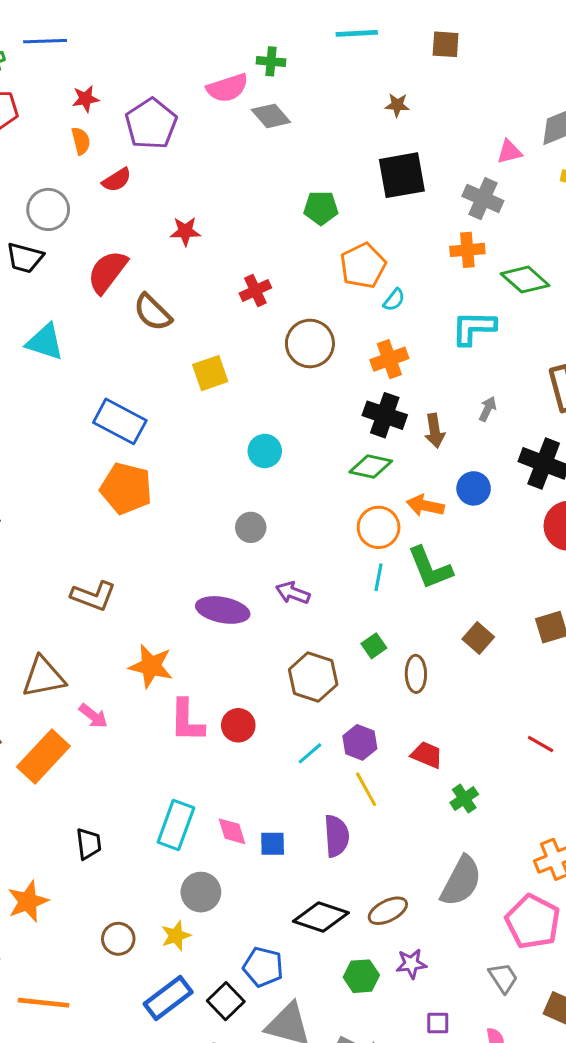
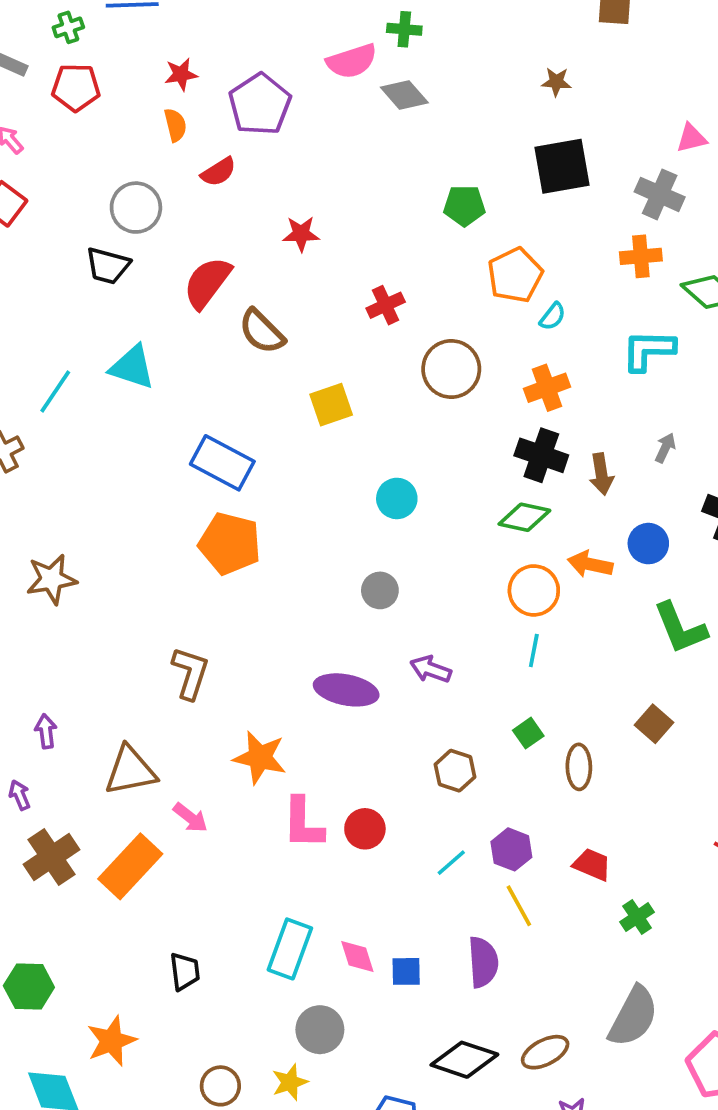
green L-shape: (430, 568) -> (680, 628), moved
brown L-shape: (93, 596) -> (190, 673), turned -93
brown hexagon: (313, 677) -> (455, 771), size x0.7

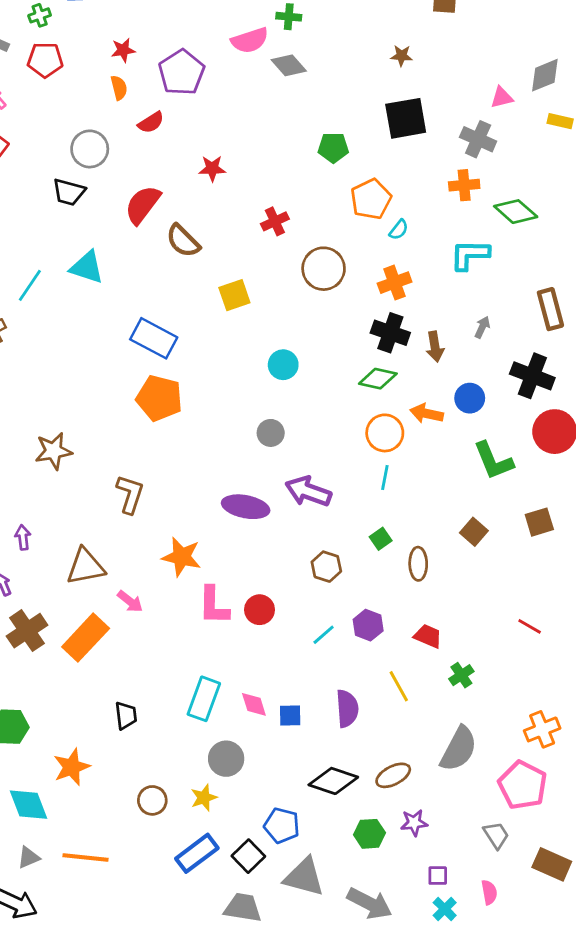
brown star: (51, 579) -> (54, 451), moved
purple arrow: (431, 669) -> (308, 491), size x1.5
yellow line: (519, 906) -> (399, 686), moved

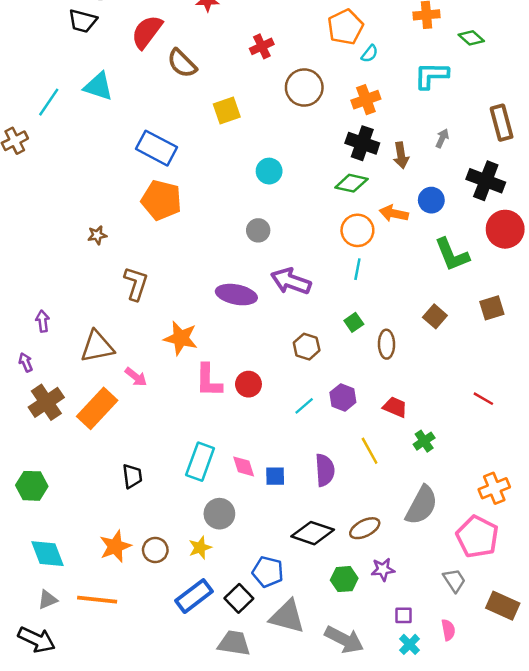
green diamond: (516, 212) -> (471, 38), size x0.7
brown star: (54, 451) -> (97, 235), moved, size x0.6
orange star: (72, 767) -> (115, 546), moved

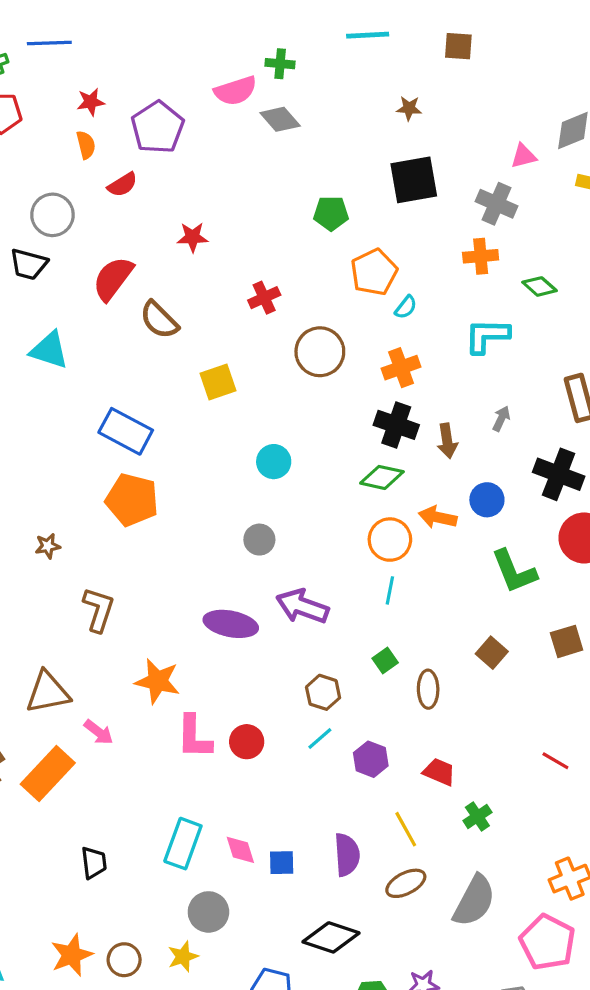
cyan line: (304, 406) -> (320, 738), moved
brown ellipse: (365, 528) -> (406, 883), moved

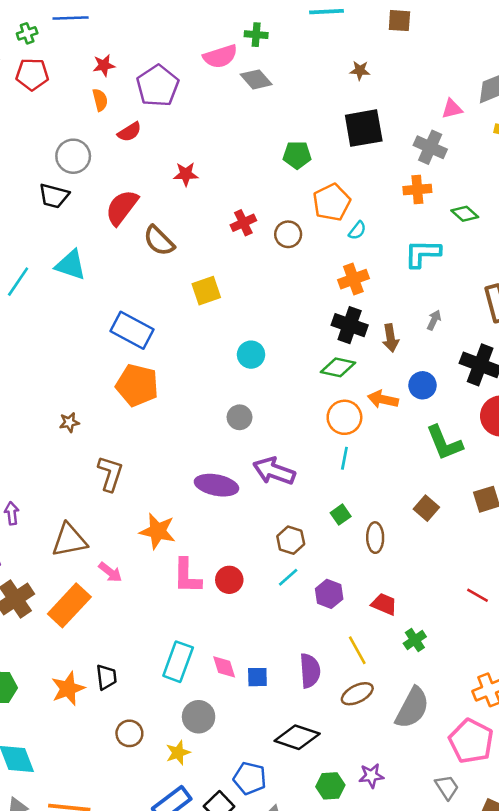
brown circle: (320, 352) -> (288, 234), moved, size x0.7
orange star: (72, 955) -> (68, 689), moved
brown circle: (124, 960) -> (129, 733), moved

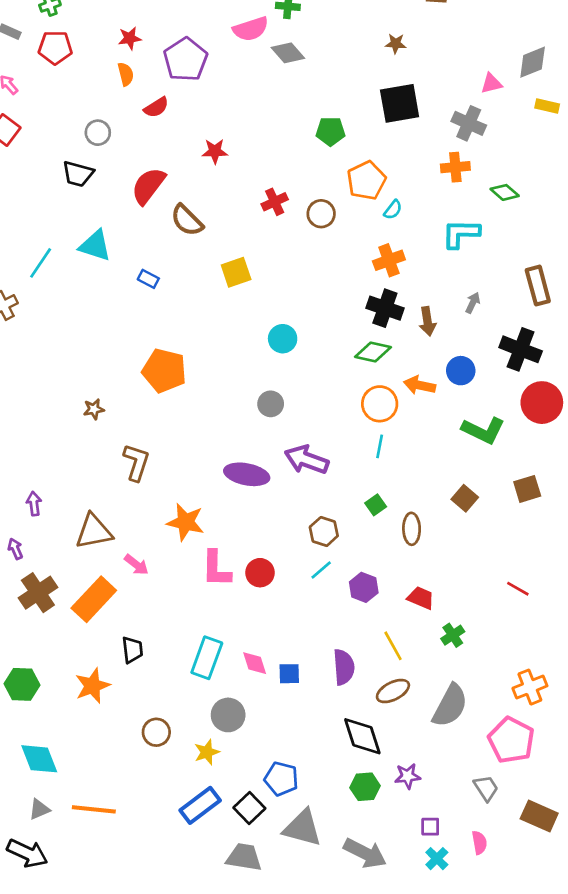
gray circle: (73, 156) -> (98, 133), size x0.7
blue rectangle: (132, 330) -> (148, 279), moved, size x0.5
green L-shape: (444, 443) -> (483, 430), turned -42
black trapezoid: (106, 677) -> (132, 650), moved
black diamond: (297, 737) -> (362, 736), moved, turned 54

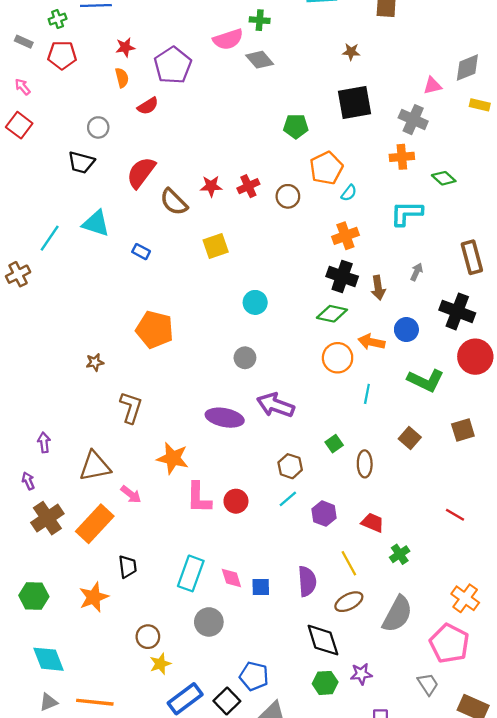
red star: (215, 151) -> (211, 186), moved
cyan line: (380, 446) -> (367, 394), moved
orange cross: (530, 687) -> (465, 598), turned -32
yellow star: (207, 752) -> (160, 664), moved

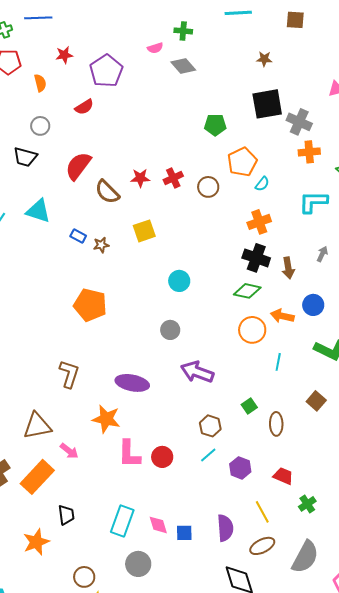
pink semicircle: (228, 39) -> (155, 48), size x0.6
orange semicircle: (122, 78) -> (40, 83), moved
gray cross: (413, 120) -> (299, 122), moved
brown star: (95, 362) -> (101, 245), moved
purple ellipse: (225, 418) -> (132, 383), moved

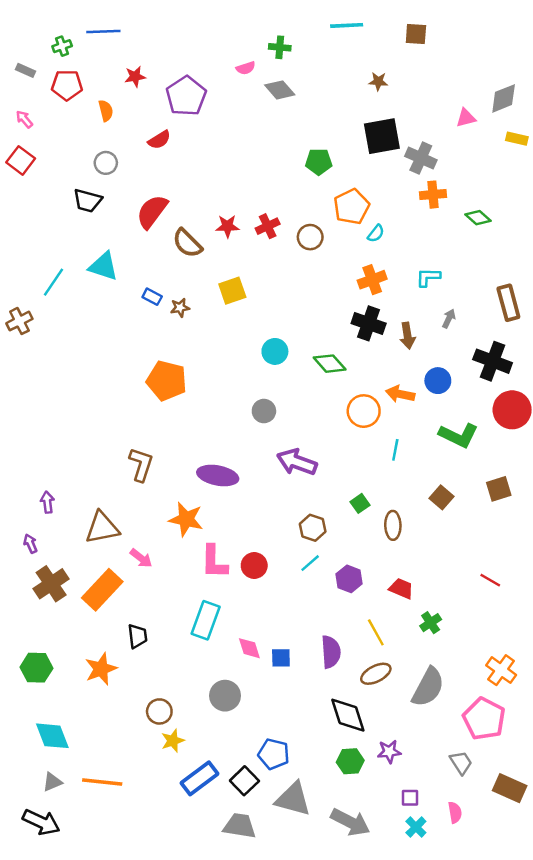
cyan L-shape: (313, 202) -> (428, 277), moved, size x0.7
green diamond: (247, 291) -> (330, 364), moved, turned 36
cyan rectangle: (122, 521) -> (206, 620), moved

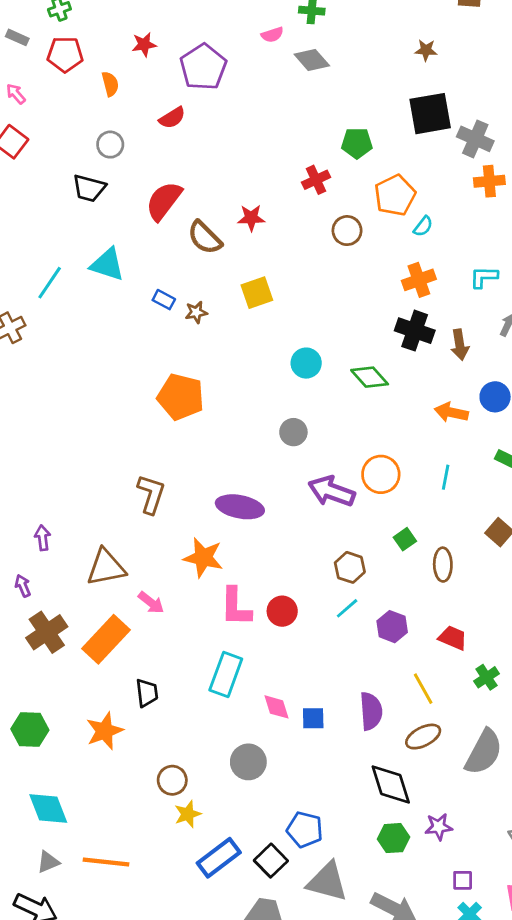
red cross: (268, 226) -> (316, 180), moved
orange circle: (364, 411) -> (381, 474), moved

